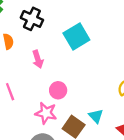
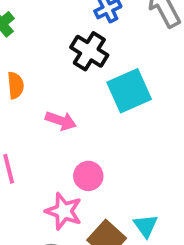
black cross: (32, 19) -> (89, 51), moved
pink arrow: (38, 59) -> (61, 121), turned -60

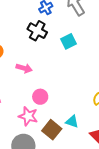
cyan square: (129, 91) -> (69, 41), moved, size x0.7
cyan triangle: (146, 226) -> (72, 121), turned -32

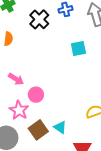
black cross: (37, 31) -> (39, 19), moved
pink arrow: (24, 68) -> (16, 79), moved

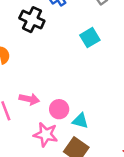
cyan triangle: (60, 127) -> (80, 121), moved

